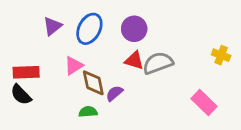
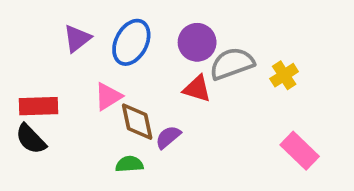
yellow cross: (221, 55) -> (284, 75), moved, turned 36
gray semicircle: (158, 63) -> (232, 64), moved

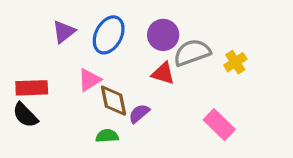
pink rectangle: (300, 151) -> (219, 125), moved

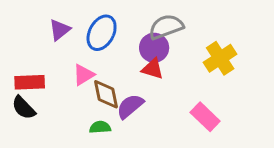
purple circle: (163, 35) -> (154, 48), moved
gray semicircle: (192, 53) -> (166, 27), moved
yellow cross: (235, 62) -> (220, 58), size x1.5
purple semicircle: (139, 113) -> (130, 106), size x1.4

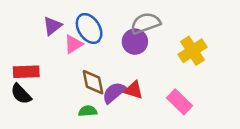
blue ellipse: (102, 33) -> (89, 28), turned -60
red triangle: (153, 69) -> (134, 90), moved
pink triangle: (84, 75) -> (73, 44), moved

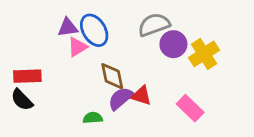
purple triangle: (52, 26) -> (68, 27), moved, turned 30
purple circle: (135, 42) -> (173, 44), moved
brown diamond: (93, 82) -> (112, 76), moved

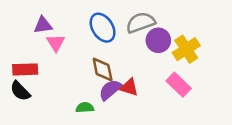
purple triangle: (68, 27) -> (43, 25), moved
blue ellipse: (94, 30) -> (103, 28), moved
pink triangle: (77, 47) -> (56, 43), moved, turned -30
pink rectangle: (190, 108) -> (179, 85), moved

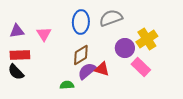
purple triangle: (43, 25) -> (17, 31), moved
blue ellipse: (103, 28) -> (81, 22), turned 35
purple circle: (158, 40) -> (125, 48), moved
brown diamond: (103, 69) -> (81, 55), turned 70

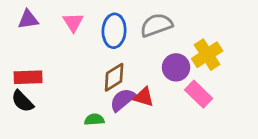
purple triangle: (17, 31) -> (28, 19), moved
pink triangle: (44, 34) -> (73, 22), moved

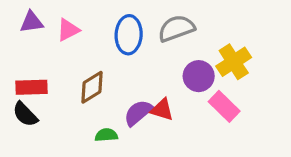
pink triangle: (73, 22) -> (68, 30), moved, turned 35
brown diamond: (114, 77) -> (92, 87), moved

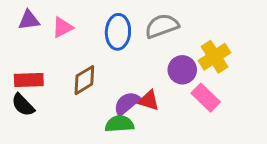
green semicircle: (106, 135) -> (119, 124), moved, size x1.4

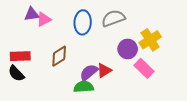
purple triangle: (29, 20) -> (32, 14), moved
red triangle: (149, 100) -> (104, 70), turned -49

